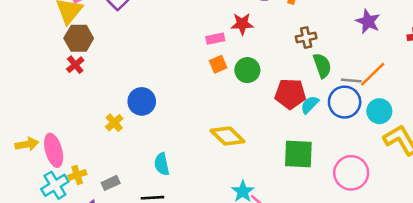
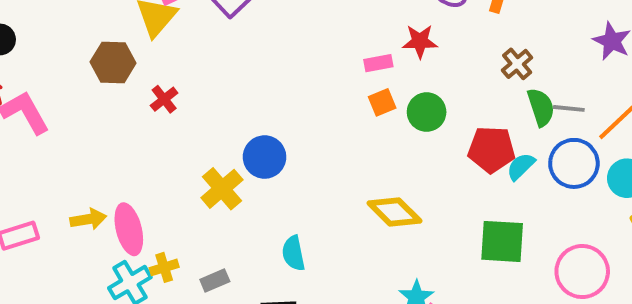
brown cross: (306, 37) -> (517, 64), turned -30
brown hexagon: (79, 38) -> (113, 62), moved
gray line: (351, 81) -> (569, 108), moved
yellow cross: (114, 123) -> (222, 189), size x1.5

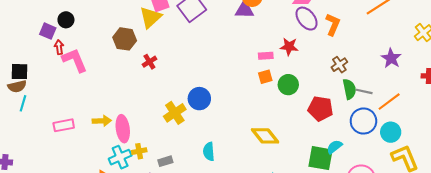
cyan semicircle: (521, 166) -> (334, 147), moved

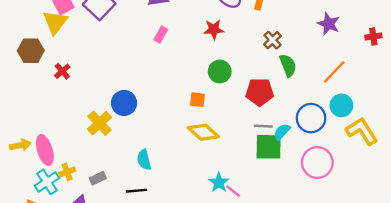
pink rectangle: (266, 56) -> (161, 35), moved, turned -48
orange square: (265, 77) -> (197, 100), moved, turned 32
gray line: (364, 91) -> (263, 126), moved
blue circle: (363, 121) -> (311, 118), moved

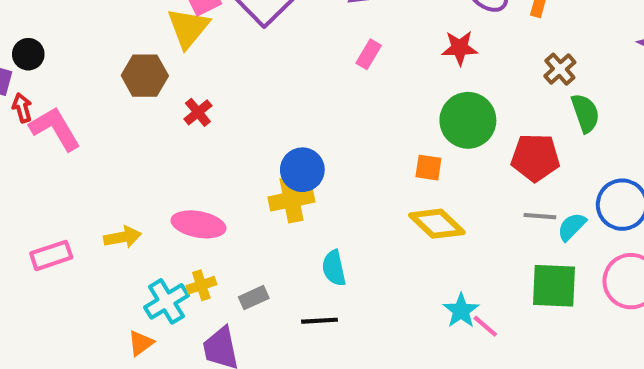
green circle: (220, 71) -> (468, 120), size x1.4
yellow cross: (99, 123) -> (291, 200), moved, turned 30
green square: (269, 147) -> (554, 286), moved
pink ellipse: (45, 150) -> (198, 224), moved, turned -64

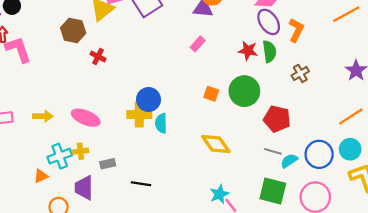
red cross: (198, 112) -> (98, 56), turned -35
green semicircle: (585, 113) -> (269, 51), moved
orange square: (428, 168) -> (211, 94), moved
cyan semicircle: (334, 268) -> (161, 123), moved

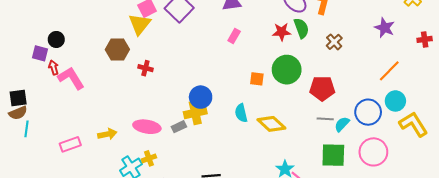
cyan semicircle: (161, 123) -> (241, 113), moved
gray rectangle: (108, 164) -> (179, 127), moved

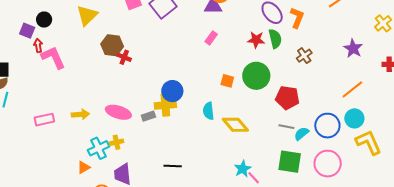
yellow triangle: (140, 24) -> (87, 15), moved
brown hexagon: (117, 49) -> (112, 45), moved

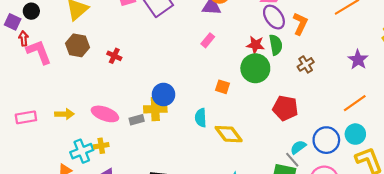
brown hexagon: (112, 45) -> (78, 45), moved
green circle: (256, 76) -> (255, 68), moved
gray line: (286, 127) -> (292, 160), moved, turned 35

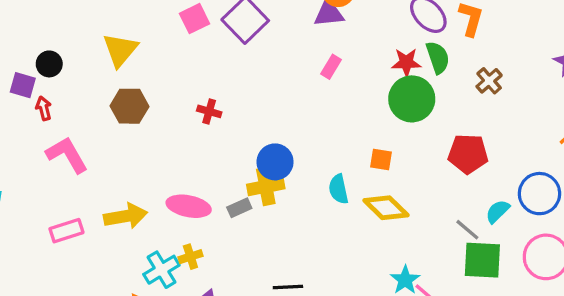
pink L-shape: (39, 52) -> (67, 155), moved
red cross: (114, 56) -> (209, 111), moved
orange square: (222, 87) -> (381, 159), moved
yellow arrow: (64, 114) -> (126, 216), size x1.4
gray line: (292, 160) -> (467, 230), moved

